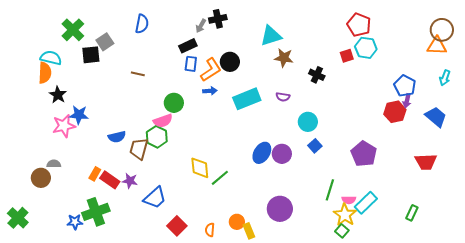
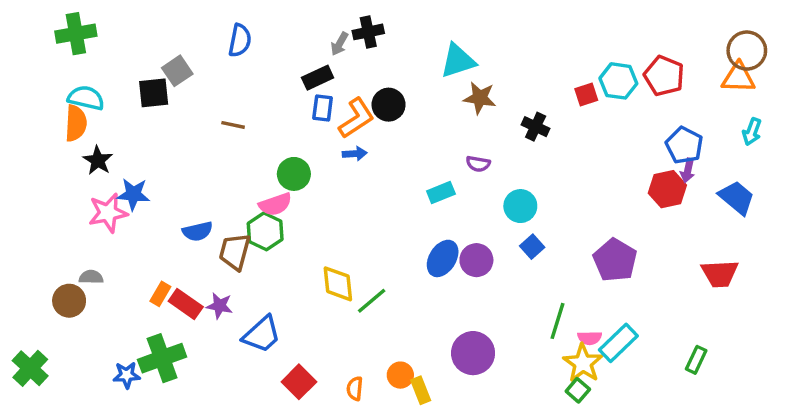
red pentagon: (359, 25) -> (664, 76), moved
green cross: (73, 30) -> (76, 34), moved, turned 35
cyan rectangle: (247, 99) -> (441, 193), moved, size x0.6

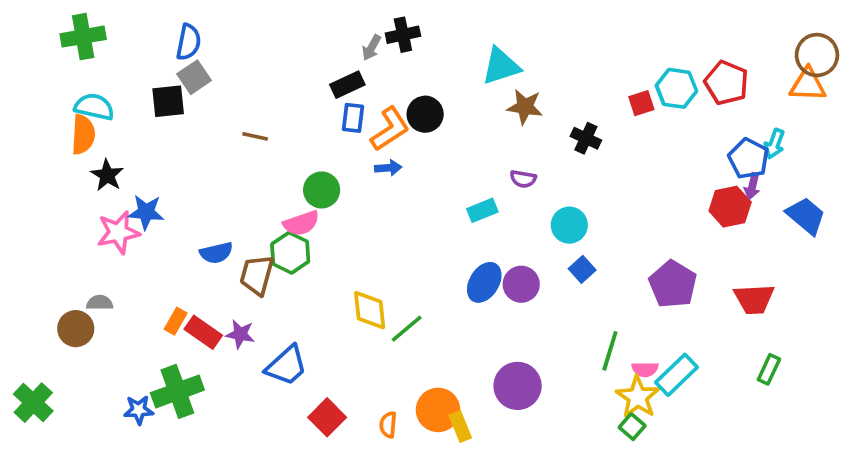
blue semicircle: (240, 40) -> (189, 42), moved
cyan arrow: (752, 132) -> (774, 144), moved
red trapezoid: (720, 274) -> (754, 299), moved
green rectangle: (696, 360) -> (769, 369), moved
orange circle: (400, 375) -> (438, 410), size x1.5

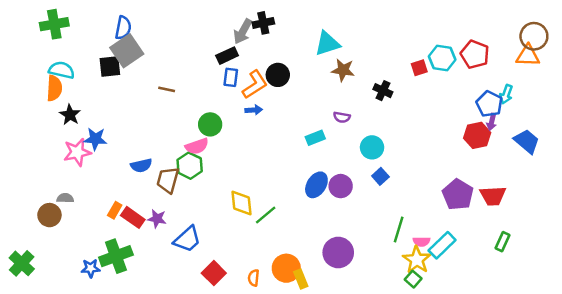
gray arrow: (371, 48) -> (243, 31), size x1.5
gray square: (194, 77) -> (127, 51), size x1.5
purple pentagon: (673, 284) -> (458, 195), moved

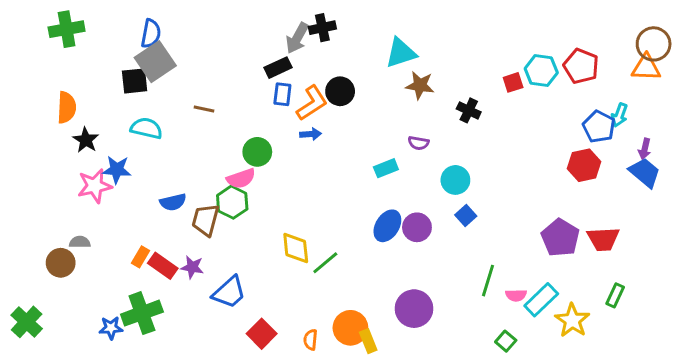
cyan semicircle: (62, 70) -> (146, 128), moved
purple arrow: (492, 122) -> (645, 149), moved
yellow star: (417, 260) -> (572, 320), moved

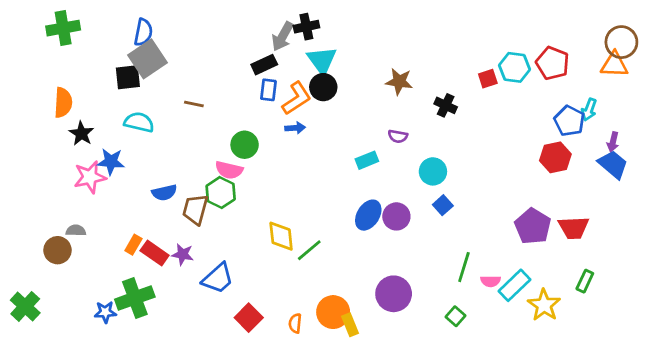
cyan triangle: (401, 53) -> (322, 60), moved, turned -48
pink semicircle: (241, 178) -> (229, 170), turned 32
green square: (506, 341) -> (455, 316), moved

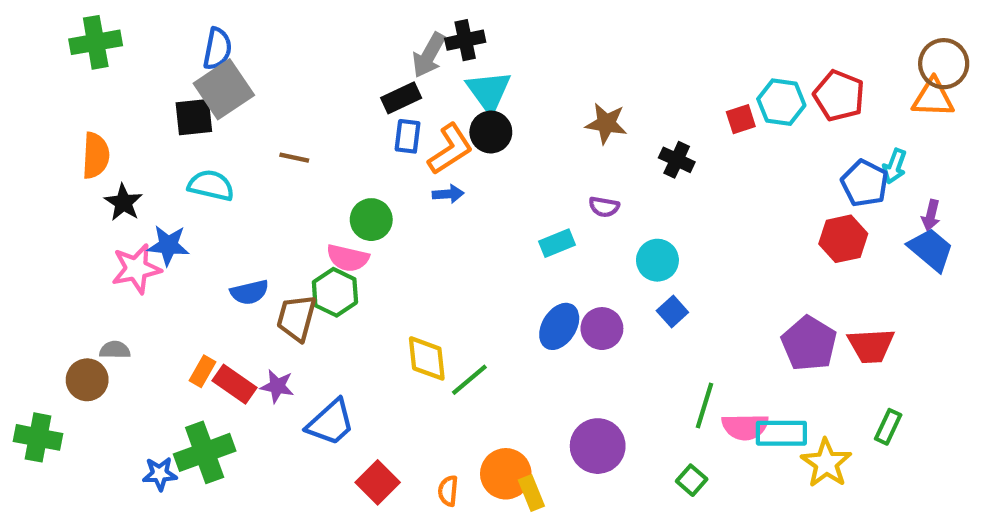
pink semicircle: (491, 281) -> (745, 427), size x1.5
cyan rectangle: (515, 285) -> (781, 433), turned 44
green cross: (25, 306) -> (38, 437), moved, turned -32

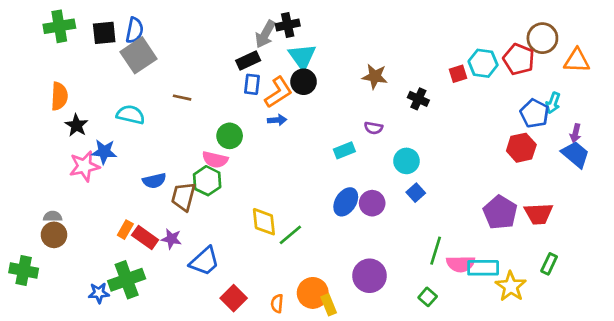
brown circle: (944, 64) -> (542, 38), moved
black square: (194, 117) -> (104, 33), moved
gray semicircle: (115, 350) -> (53, 216), moved

